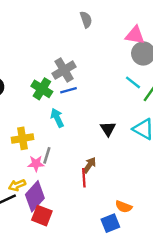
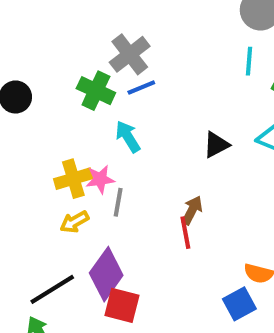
cyan line: (133, 82) -> (249, 61), turned 63
black triangle: (108, 129) -> (216, 145), turned 42
pink star: (36, 164) -> (100, 179), moved
yellow arrow: (17, 185) -> (74, 222), moved

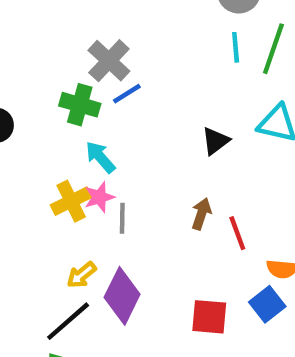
cyan arrow: (128, 137) -> (100, 157), moved
yellow arrow: (74, 222) -> (81, 275), moved
red line: (185, 233) -> (237, 233), moved
red square: (122, 305) -> (209, 317), moved

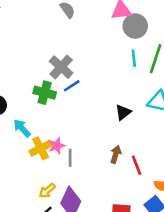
cyan arrow: (100, 157) -> (22, 128), moved

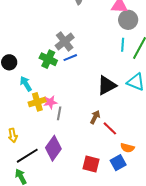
black triangle: (123, 112) -> (107, 85), size x1.5
red line: (137, 165) -> (110, 128), turned -35
yellow arrow: (47, 191) -> (13, 135), moved, turned -72

